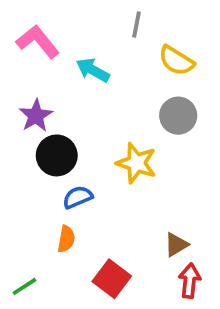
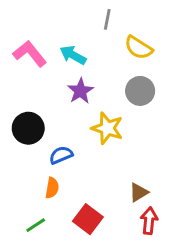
pink L-shape: (38, 42) -> (30, 54), moved
purple star: (36, 116) -> (80, 91), moved
black circle: (57, 155) -> (28, 128), moved
green line: (24, 286) -> (36, 225), moved

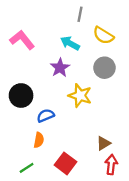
cyan arrow: (73, 55) -> (70, 43), moved

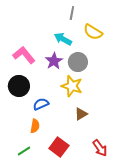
pink L-shape: (22, 40) -> (24, 55), moved
gray circle: (104, 68) -> (78, 62), moved
brown triangle: (103, 143) -> (81, 114), moved
red arrow: (111, 165) -> (100, 148), turned 138

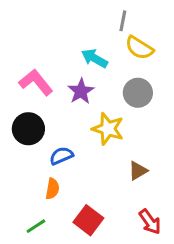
gray line: (72, 13) -> (123, 21), moved
gray circle: (78, 62) -> (138, 93), moved
brown triangle: (81, 114) -> (138, 171), moved

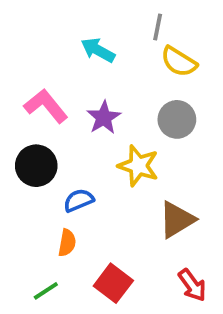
cyan arrow: (94, 58) -> (98, 50), moved
brown triangle: (138, 171) -> (177, 220), size x1.5

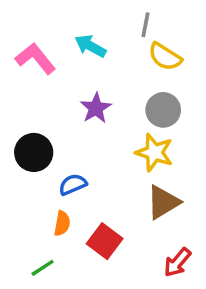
pink L-shape: (46, 106) -> (35, 58), moved
yellow star: (138, 166) -> (154, 152), moved
red square: (113, 283) -> (105, 241), moved
red arrow: (192, 285) -> (177, 262), turned 76

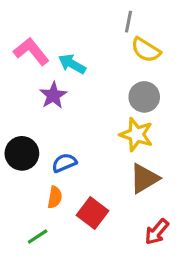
cyan arrow: (90, 46) -> (72, 64), moved
purple star: (96, 108) -> (53, 95), moved
black circle: (34, 152) -> (22, 153), moved

